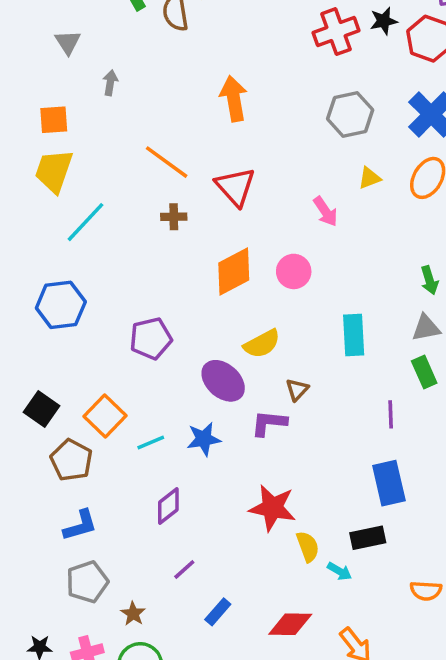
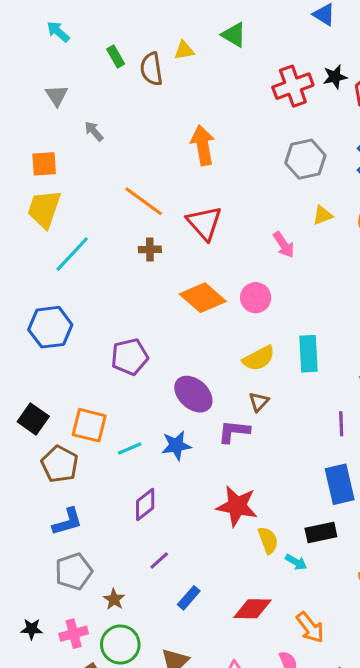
gray arrow: (110, 83) -> (94, 131), turned -50
orange diamond: (234, 271) -> (203, 298), turned 69
yellow semicircle: (262, 344) -> (259, 358), moved
orange square: (105, 416) -> (89, 425), turned -30

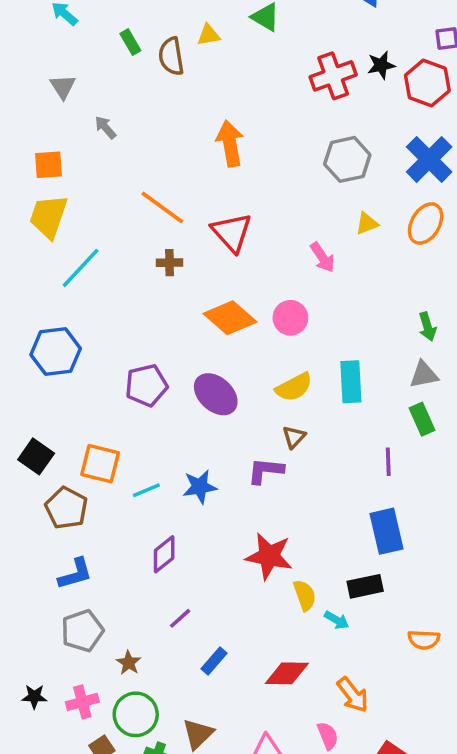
purple ellipse: (193, 394) -> (216, 394), moved

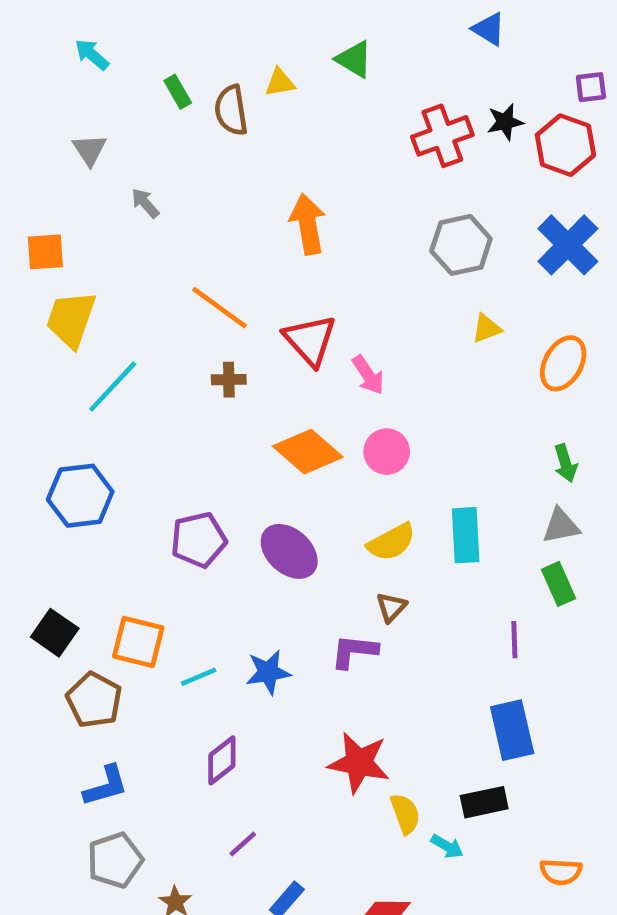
orange square: (49, 165) -> (45, 252), moved
orange ellipse: (426, 223) -> (563, 363), moved
pink arrow: (322, 257) -> (368, 375), moved

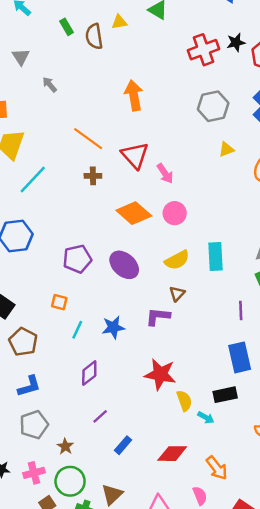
orange square: (138, 642) -> (59, 302), moved, size x0.6
cyan line: (199, 677) -> (77, 330), turned -42

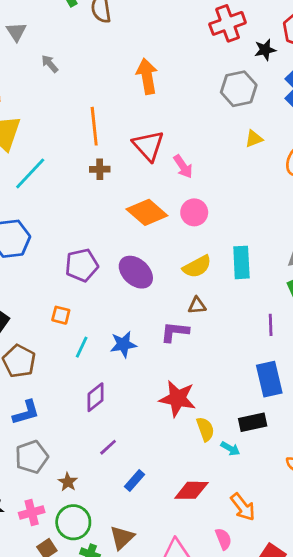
black star: (236, 42) -> (265, 50), moved
orange line: (88, 139) -> (94, 126), turned 48
brown triangle: (177, 294) -> (197, 305), turned 42

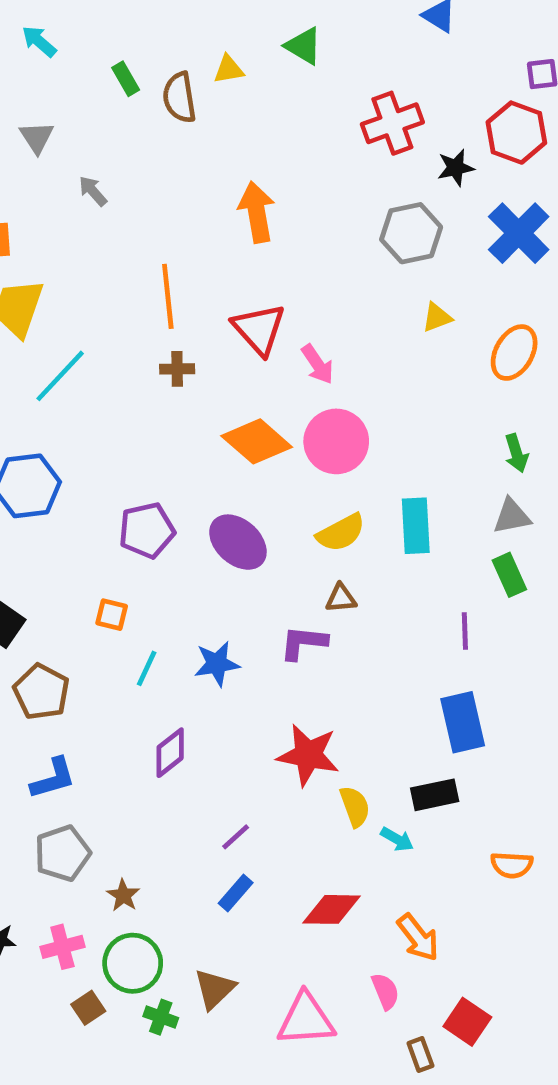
pink circle: (194, 212) -> (336, 441), size x1.4
purple line: (108, 447) -> (236, 837), moved

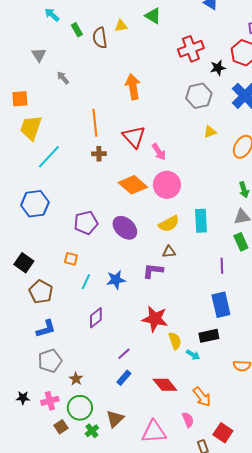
cyan arrow: (39, 41) -> (52, 15), moved
red diamond: (332, 909) -> (165, 385), turned 50
green cross: (161, 1017) -> (92, 431), turned 32

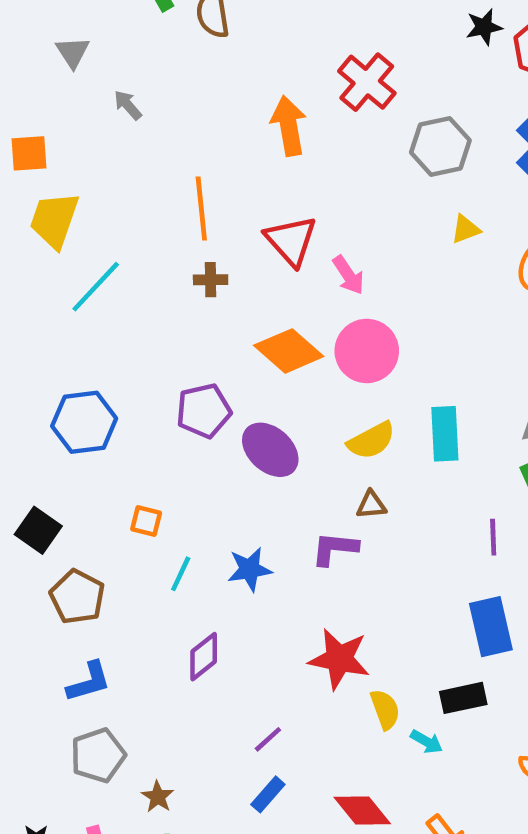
red cross: (191, 49) -> (367, 82), moved, turned -30
black star: (218, 68) -> (484, 27), moved
blue hexagon: (35, 204) -> (84, 422), moved
purple pentagon: (86, 223) -> (204, 411), moved

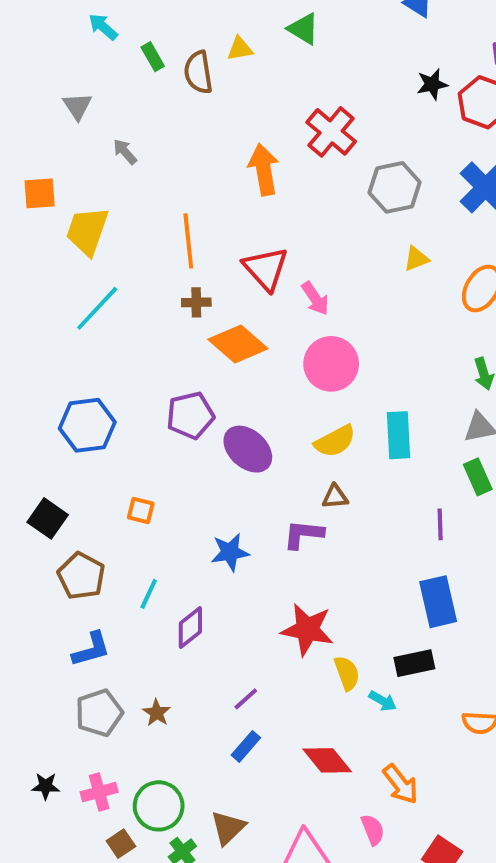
yellow trapezoid: (54, 220) -> (87, 231), moved
orange diamond: (289, 351) -> (238, 344), moved
cyan line: (181, 574) -> (149, 594), moved
brown star: (158, 797) -> (157, 713), moved

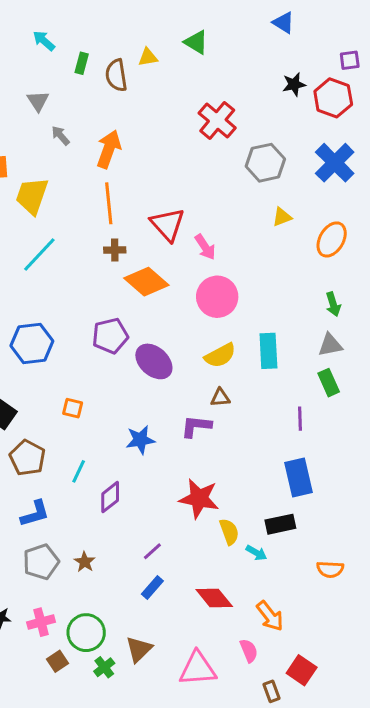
green rectangle: (153, 57) -> (82, 63), turned 45
gray triangle: (77, 106) -> (38, 101), moved
orange arrow: (264, 170) -> (109, 149), moved, turned 30

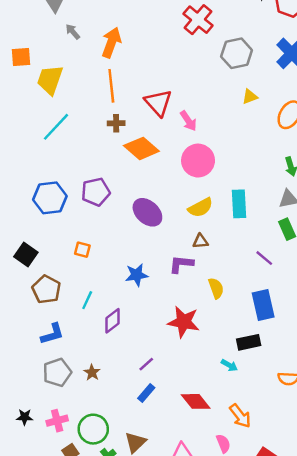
purple pentagon: (110, 336) -> (96, 192), moved
purple line: (300, 419) -> (264, 258), turned -48
yellow semicircle: (229, 532) -> (216, 288), moved

